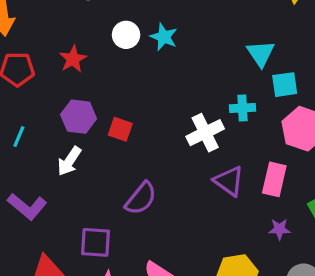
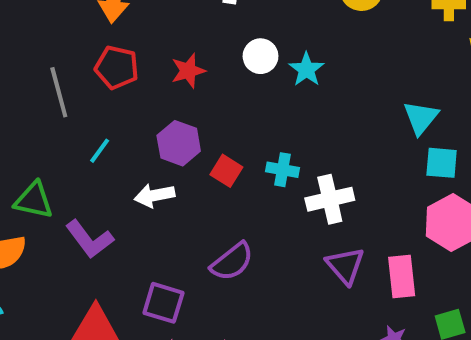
cyan cross: (243, 108) -> (283, 170), moved
white arrow: (69, 161) -> (154, 195), turned 32
pink rectangle: (274, 179) -> (402, 277), turned -32

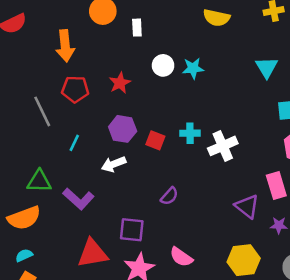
cyan star: (306, 69) -> (193, 68), turned -30
cyan triangle: (421, 118) -> (267, 67), moved
purple semicircle: (232, 262) -> (169, 196), size x0.7
purple triangle: (345, 266) -> (247, 206), moved

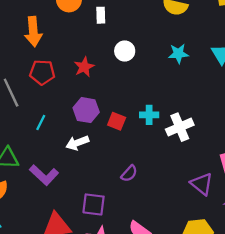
cyan star: (193, 68) -> (178, 54), moved

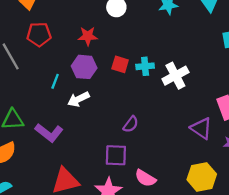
red star: (84, 67) -> (88, 36), moved, turned 30
red square: (117, 121) -> (120, 64), moved
cyan line: (41, 123) -> (55, 81), moved
purple square: (94, 204) -> (116, 155), moved

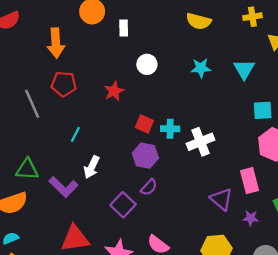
red star: (88, 36) -> (114, 91), turned -30
purple hexagon: (84, 67) -> (145, 156), moved
white arrow: (78, 99) -> (92, 167), moved, turned -45
purple square: (116, 155) -> (123, 205), moved, turned 35

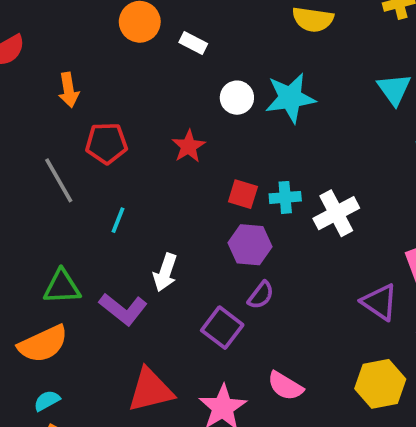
white rectangle: (124, 28) -> (193, 43), turned -56
orange arrow: (56, 43) -> (69, 90), moved, size x0.7
cyan star: (201, 68) -> (290, 98), moved, size x1.5
cyan line: (75, 134) -> (118, 220), moved

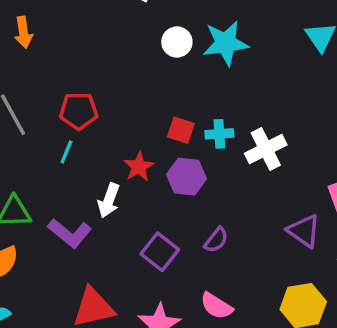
red pentagon: (106, 143) -> (79, 111), moved
red star: (189, 146) -> (139, 167), moved
purple semicircle: (261, 295) -> (216, 240), moved

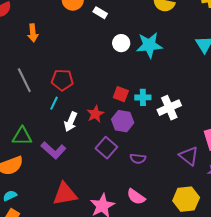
white arrow: (109, 200) -> (71, 122), moved
purple semicircle: (216, 240) -> (138, 159), turned 56
purple square: (160, 252) -> (106, 148), moved

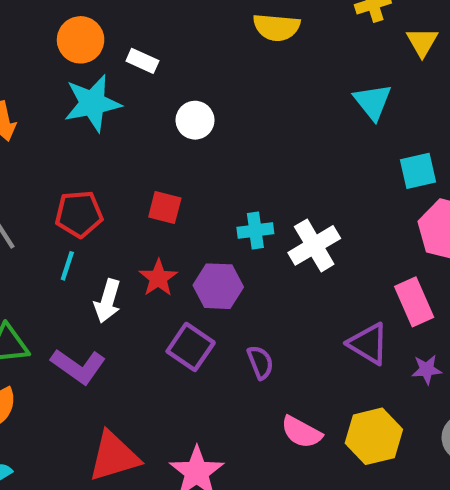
cyan star: (149, 45) -> (92, 103), moved
red square: (121, 94) -> (165, 207), moved
purple semicircle: (138, 159) -> (260, 362), turned -112
pink semicircle: (136, 197) -> (301, 432), moved

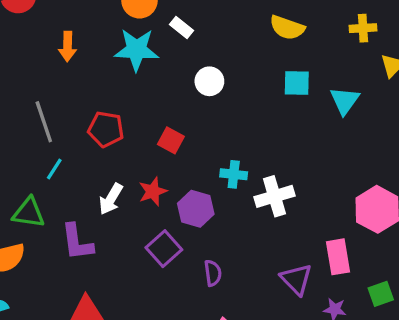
cyan square: (418, 171) -> (297, 83), moved
cyan line: (67, 266) -> (54, 169), moved
purple L-shape: (78, 366) -> (77, 242), turned 33

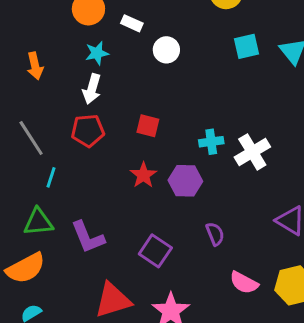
cyan star: (137, 50) -> (97, 53), size x0.6
white circle: (209, 81) -> (166, 50), moved
white arrow: (111, 199) -> (92, 89), moved
purple square: (164, 249) -> (155, 251), moved

